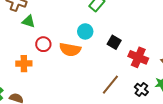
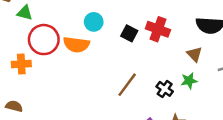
red circle: (43, 44) -> (44, 40), size x1.6
red cross: (138, 57) -> (158, 29), moved

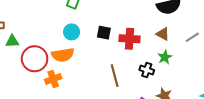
red cross: (158, 29) -> (129, 39), moved
orange cross: (21, 64) -> (53, 79), moved
brown line: (127, 85) -> (115, 76), turned -35

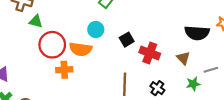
black square: (104, 33) -> (127, 40), turned 32
green star: (165, 57) -> (193, 84), moved

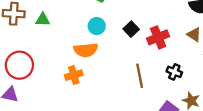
green triangle: (36, 21) -> (43, 20), moved
red circle: (52, 45) -> (19, 65), moved
red cross: (150, 53) -> (158, 37), turned -30

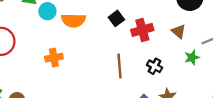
cyan circle: (97, 26) -> (47, 11), moved
orange semicircle: (86, 50) -> (73, 20), moved

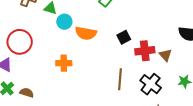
brown triangle: (179, 31) -> (165, 55), moved
black cross: (155, 66) -> (151, 84), size x1.5

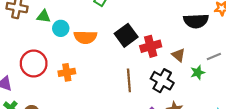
black square: (124, 37) -> (126, 35), size x1.5
red circle: (20, 42) -> (34, 63), moved
brown triangle: (165, 55) -> (178, 55), moved

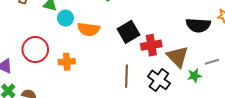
brown triangle: (178, 55) -> (178, 57), size x1.6

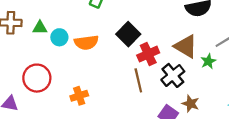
red cross: (151, 45) -> (148, 54), moved
orange cross: (67, 62) -> (79, 96), moved
black cross: (159, 80) -> (173, 75), turned 30

